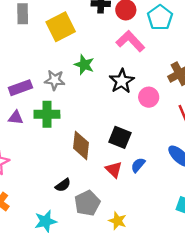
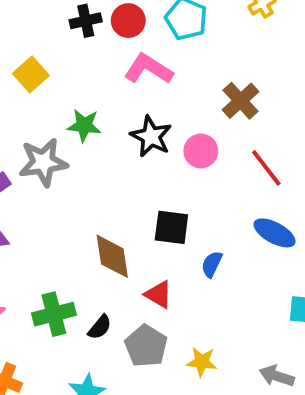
yellow square: (61, 27) -> (31, 74), size x0.7
gray star: (55, 80) -> (43, 162), size x1.4
green cross: (47, 114) -> (54, 314), moved
red triangle: (114, 169) -> (159, 294), moved

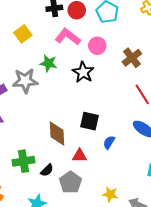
pink L-shape: (148, 69) -> (68, 37), moved
pink circle: (201, 151) -> (97, 46), moved
red triangle: (159, 294) -> (80, 156), turned -35
yellow star: (202, 362) -> (110, 194), moved

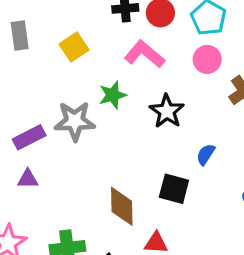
pink circle: (97, 46) -> (207, 59), moved
green star: (48, 63) -> (113, 95), turned -30
blue semicircle: (109, 142) -> (206, 154), moved

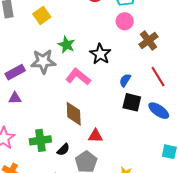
pink L-shape: (145, 54) -> (78, 77), moved
green star: (113, 95) -> (66, 45), turned -30
black square: (174, 189) -> (132, 102), moved

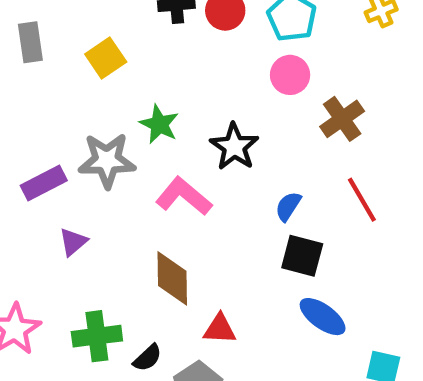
purple triangle: (15, 98) -> (73, 242), moved, turned -40
blue ellipse: (159, 111) -> (323, 317), moved

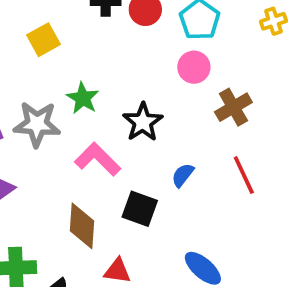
black square: (302, 256) -> (140, 209), moved

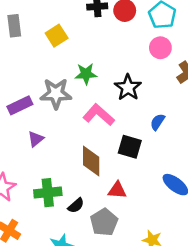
green star: (83, 98) -> (86, 74), turned -30

